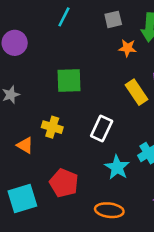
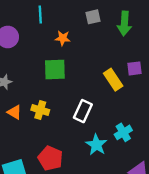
cyan line: (64, 17) -> (40, 15), moved, turned -30
orange star: (127, 48) -> (63, 38), moved
orange triangle: (25, 145) -> (14, 112), moved

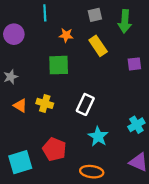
yellow rectangle: (113, 80) -> (98, 46), moved
cyan cross: (123, 132) -> (136, 125), moved

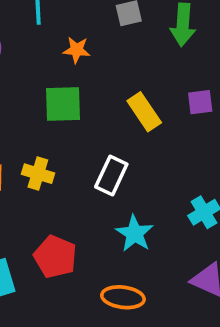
yellow rectangle: (98, 46) -> (144, 112), moved

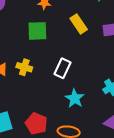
yellow rectangle: (144, 112) -> (79, 24), moved
red pentagon: (55, 257) -> (36, 124), moved

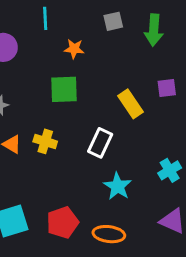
yellow rectangle: (79, 24) -> (131, 104), moved
red pentagon: (36, 124) -> (63, 222), turned 30

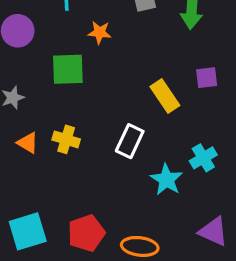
green square: (64, 89) -> (68, 69), moved
cyan cross: (170, 170) -> (203, 158), moved
cyan star: (118, 186) -> (166, 180), moved

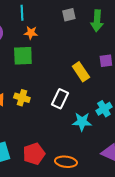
orange star: (100, 32) -> (31, 33), moved
cyan star: (166, 180) -> (82, 122), turned -30

